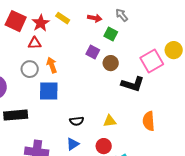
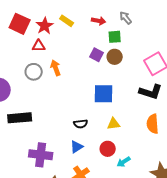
green square: (111, 34) -> (115, 37), turned -32
brown circle: (111, 63) -> (115, 57), moved
black L-shape: (133, 84) -> (151, 92), moved
blue square: (49, 91) -> (104, 94), moved

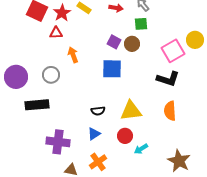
green square: (115, 37) -> (141, 24), moved
gray circle: (34, 72) -> (51, 75), moved
blue square: (104, 94) -> (112, 69), moved
yellow triangle: (114, 124) -> (131, 111), size x1.6

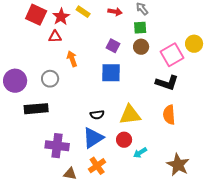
brown circle: (132, 44) -> (141, 47), moved
blue triangle: (94, 134) -> (93, 138), size x1.6

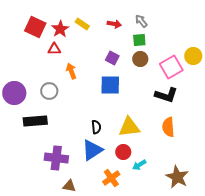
black semicircle: (97, 115) -> (96, 127), turned -88
orange cross: (97, 166) -> (111, 178), moved

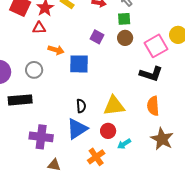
orange arrow: (71, 71) -> (56, 50), turned 126
blue square: (110, 85) -> (79, 64), moved
brown star: (177, 177) -> (162, 139), moved

